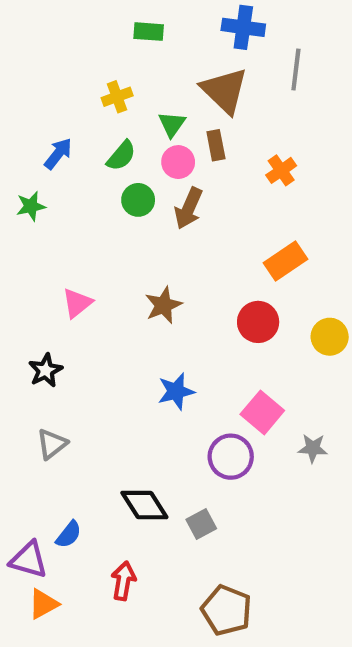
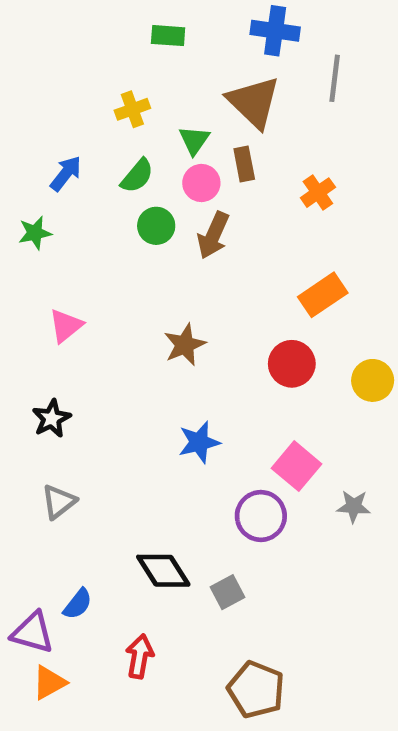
pink triangle: (77, 303) -> (66, 326), moved

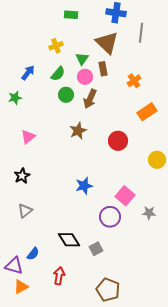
orange rectangle: (323, 295) -> (147, 112), moved
brown star: (185, 345) -> (78, 131), moved
red circle: (292, 364) -> (118, 141), moved

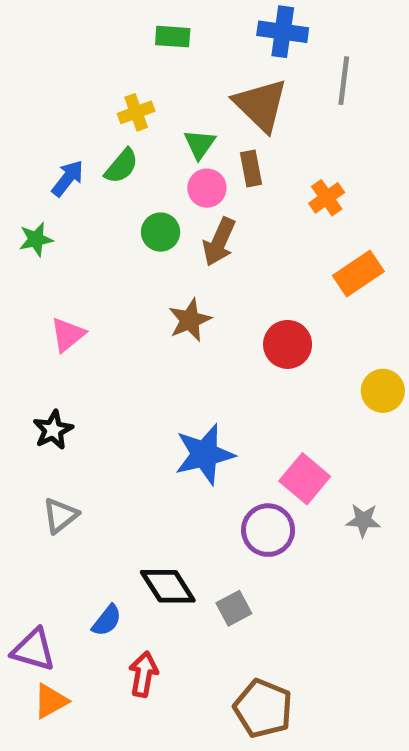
green semicircle: (58, 74) -> (121, 166), moved
blue star: (84, 186) -> (204, 454), size x1.4
blue semicircle: (33, 254) -> (107, 620), moved

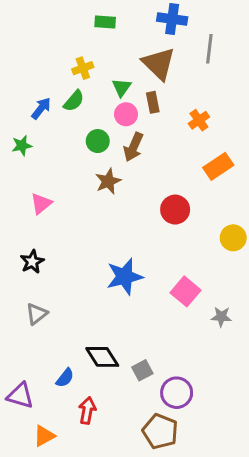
brown star: (190, 320) -> (108, 181), moved
purple circle: (268, 530) -> (177, 393), moved
orange triangle: (51, 701) -> (44, 436), moved

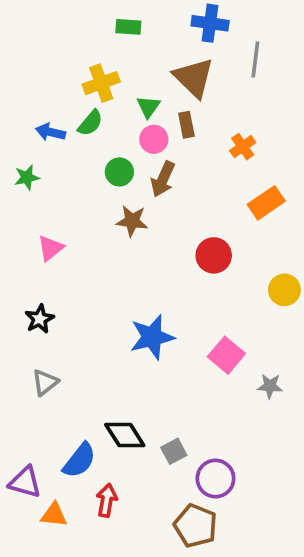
yellow cross: (83, 68) -> (101, 83), size x1.4
blue arrow: (41, 108) -> (50, 132), turned -115
brown star: (108, 181) -> (132, 221), turned 30
blue semicircle: (65, 378) -> (79, 460), size x1.5
orange triangle: (44, 436) -> (54, 515), moved, turned 35

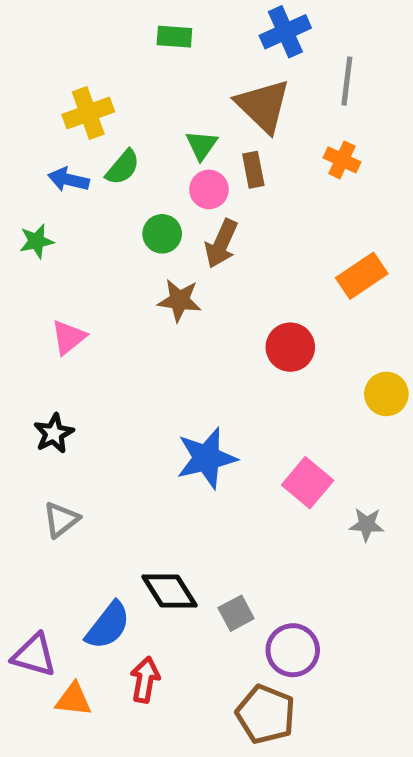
blue cross: (210, 23) -> (285, 32), turned -32
yellow cross: (101, 83) -> (88, 113), moved
orange cross: (243, 147) -> (342, 160), moved, turned -30

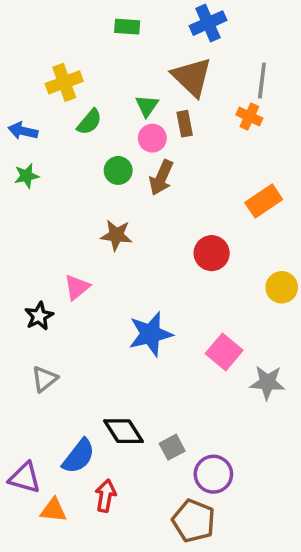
gray line: (347, 81) -> (262, 81), moved
blue arrow: (69, 180) -> (23, 131), moved
brown star: (179, 300) -> (116, 235), moved
pink triangle: (69, 337) -> (77, 287), moved
gray star: (367, 525) -> (267, 383), size x1.4

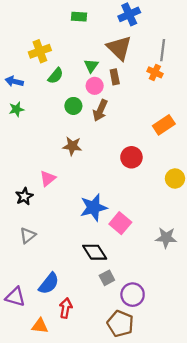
pink square: (224, 352) -> (120, 223), moved
black diamond: (124, 431) -> (95, 252), moved
orange triangle: (53, 510) -> (40, 326), moved

